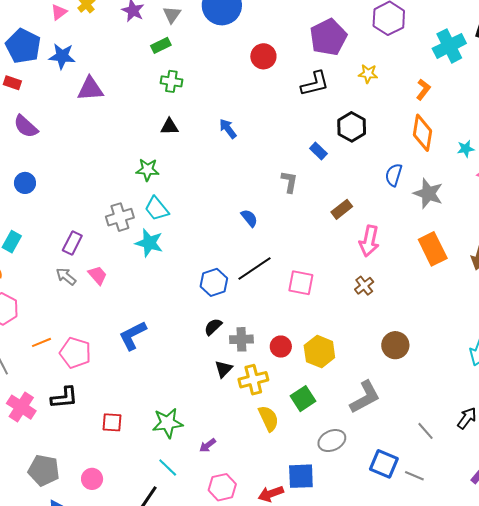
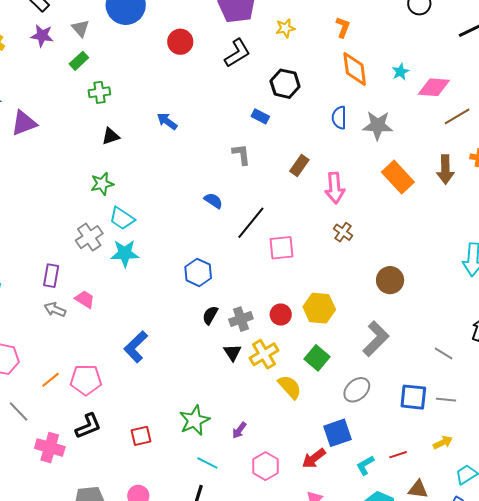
black line: (255, 269) -> (251, 223), moved

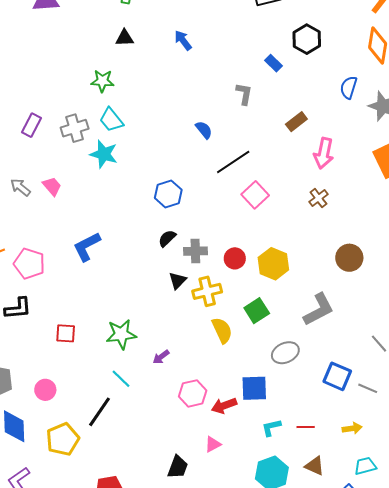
pink square: (282, 248) -> (255, 195), turned 36
purple rectangle: (51, 276) -> (31, 125), moved
pink hexagon: (265, 466) -> (193, 393), moved

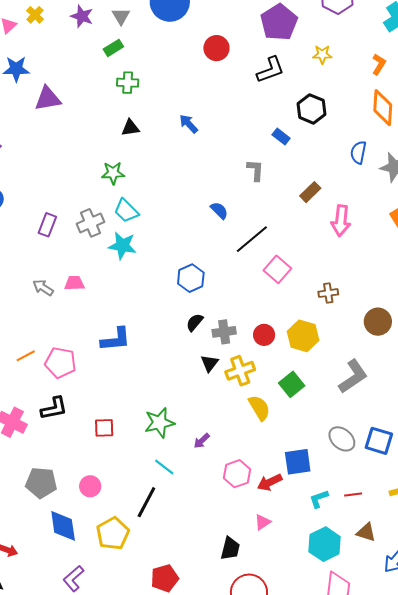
pink trapezoid: (52, 186) -> (74, 283), turned -45
brown cross: (318, 198) -> (328, 293), moved, turned 36
blue L-shape: (87, 247) -> (116, 339), turned -152
gray ellipse: (285, 353) -> (342, 439), moved, turned 72

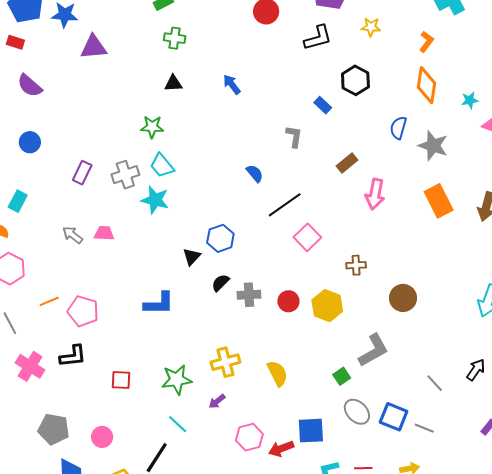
blue L-shape: (116, 339) -> (159, 303), moved
black triangle: (210, 363) -> (192, 257), moved
yellow cross: (240, 371) -> (225, 362), moved
green square: (292, 384) -> (342, 376), moved, size x0.7

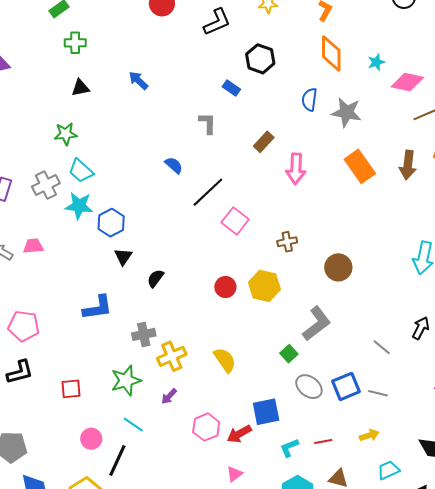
blue hexagon: (220, 238) -> (111, 223), moved
gray cross: (249, 295) -> (144, 334), moved
blue square: (394, 417) -> (346, 386), turned -36
pink circle: (102, 437) -> (91, 439), moved

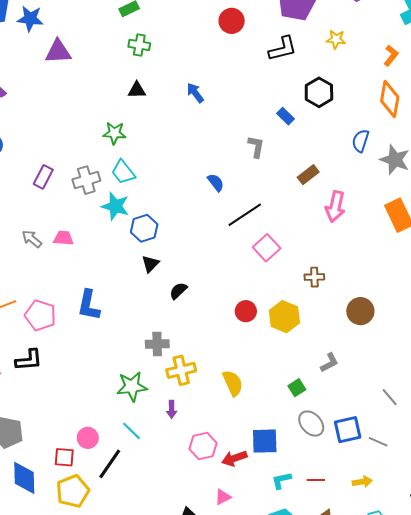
blue L-shape: (98, 308) -> (89, 305), moved, turned 100
gray L-shape: (317, 324) -> (329, 363), size x0.6
red square: (71, 389) -> (64, 457), moved
purple arrow: (169, 396) -> (172, 409), turned -54

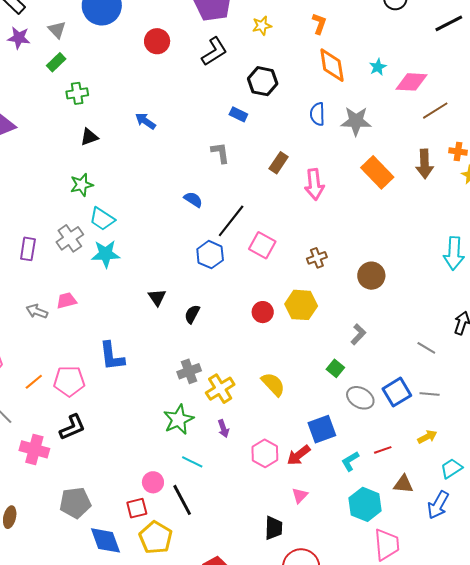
blue hexagon: (144, 228) -> (210, 255), moved
black line: (110, 464) -> (182, 500), turned -44

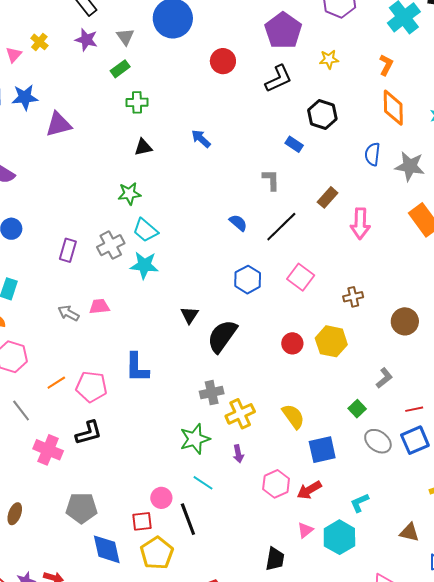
black line: (231, 221) -> (281, 227), moved
black semicircle: (192, 314) -> (222, 336), size x1.8
blue square: (322, 429) -> (322, 450), moved
red line: (383, 450) -> (414, 409), moved
cyan hexagon: (365, 504) -> (339, 537), moved

